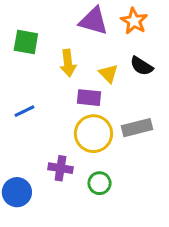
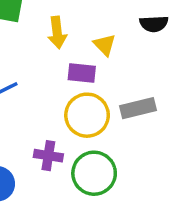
black semicircle: (142, 66) -> (154, 24), moved, turned -35
green circle: (99, 183) -> (94, 173), size x1.6

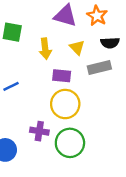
yellow triangle: (105, 45) -> (77, 47), moved
gray rectangle: (138, 108) -> (99, 67), moved

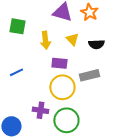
black semicircle: (110, 43) -> (96, 44), moved
gray rectangle: (99, 67) -> (89, 75), moved

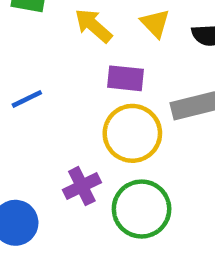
yellow arrow: (45, 40) -> (93, 26), turned 138
purple cross: (40, 110) -> (82, 186), turned -35

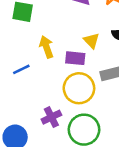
yellow triangle: (155, 23) -> (92, 41), moved
yellow arrow: (93, 26) -> (46, 47), moved, turned 30

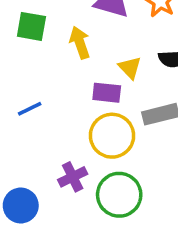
yellow arrow: (46, 47) -> (80, 43), moved

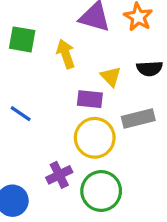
blue line: (30, 109) -> (21, 114), turned 60

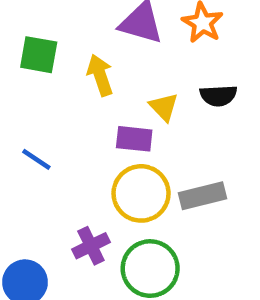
gray rectangle: (138, 118) -> (202, 196), moved

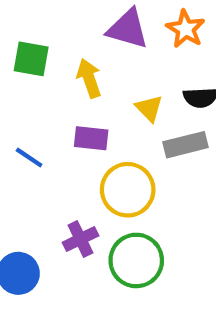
purple rectangle: (134, 139) -> (91, 138), moved
gray rectangle: (202, 196) -> (186, 145), moved

